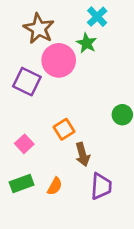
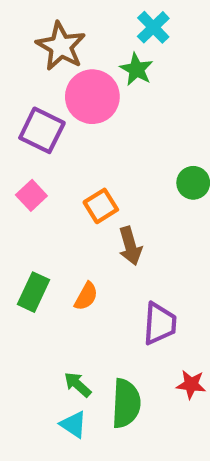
pink square: (24, 144) -> (31, 195), moved
green rectangle: (22, 184) -> (34, 292), turned -45
purple trapezoid: (101, 186) -> (160, 324), moved

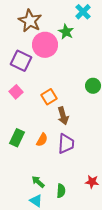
cyan cross: (153, 27) -> (83, 12), moved
purple trapezoid: (160, 324) -> (66, 144), moved
green semicircle: (126, 403) -> (61, 191), size x0.6

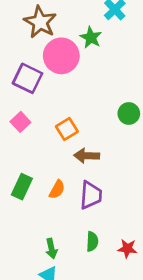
brown arrow: (63, 116) -> (87, 156), turned 108
green arrow: (38, 182) -> (51, 249), turned -144
green semicircle: (61, 191) -> (92, 242), moved

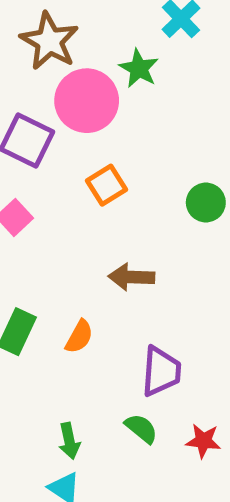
orange square: (67, 129) -> (107, 185), moved
purple trapezoid: (91, 195) -> (161, 371), moved
green semicircle: (92, 242) -> (141, 428), turned -54

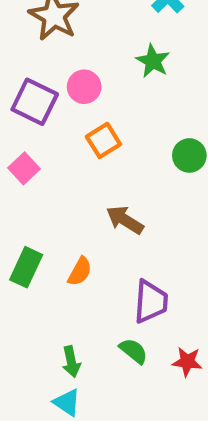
green star: (139, 68) -> (153, 61), moved
pink circle: (87, 101) -> (84, 87), moved, size x0.6
brown arrow: (131, 277) -> (125, 220), turned 30

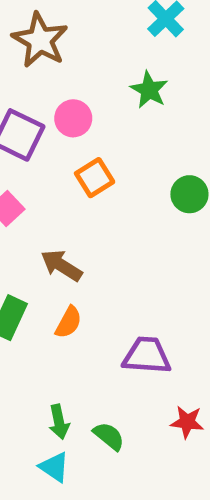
brown arrow: (125, 220) -> (61, 265), moved
purple trapezoid: (151, 302) -> (147, 356), turned -90
green semicircle: (133, 351) -> (109, 436), moved

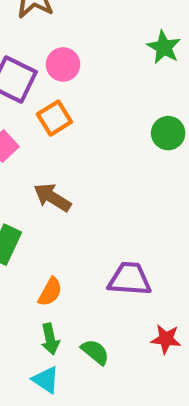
green star: (149, 90) -> (164, 47), moved
orange square: (95, 178) -> (54, 118), moved
orange semicircle: (68, 322) -> (50, 292), moved

